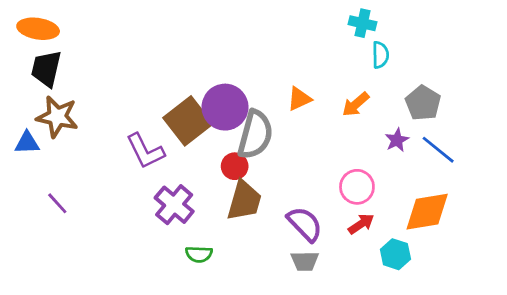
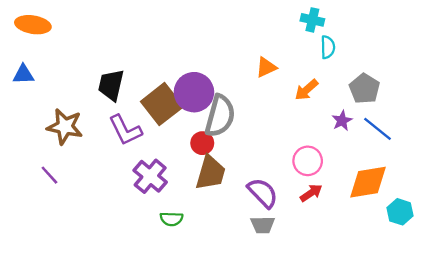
black trapezoid: (46, 69) -> (111, 85), moved
orange triangle: (299, 99) -> (266, 67), moved
brown star: (57, 117) -> (65, 127), moved
blue triangle: (27, 143) -> (23, 74), moved
cyan hexagon: (395, 254) -> (400, 212), moved

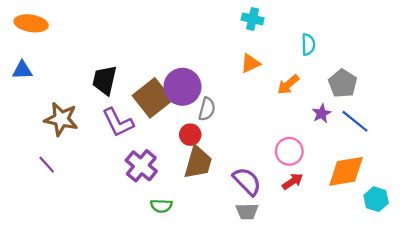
cyan cross: (312, 20) -> (253, 19), moved
gray semicircle: (220, 116) -> (207, 109), size x0.6

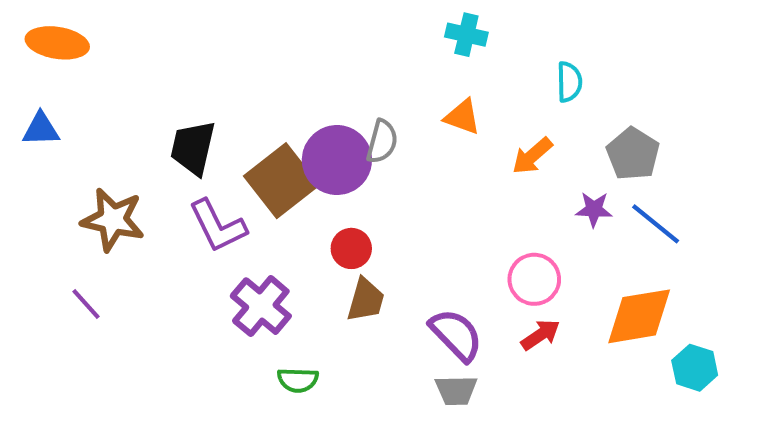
orange triangle: (250, 63) -> (462, 117), turned 45
gray semicircle: (207, 109) -> (382, 142), moved
purple star: (322, 113) -> (594, 209), turned 30
brown trapezoid: (198, 162) -> (366, 300), size x0.7

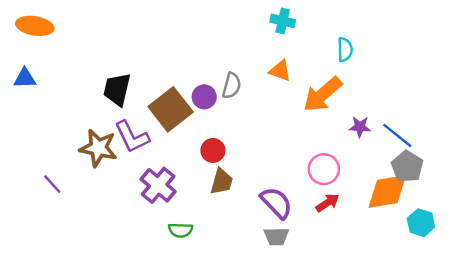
gray pentagon: (633, 154) -> (407, 167), moved
orange arrow: (532, 156) -> (323, 94), size x1.6
purple circle: (337, 160) -> (204, 97), size x0.6
brown star: (113, 220) -> (98, 148), moved

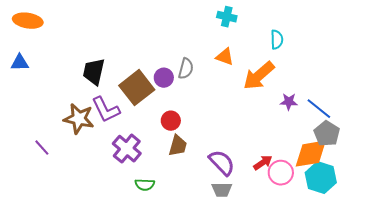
pink circle: (324, 169) -> (281, 173), moved
cyan hexagon: (421, 223) -> (321, 178), moved, size x1.4

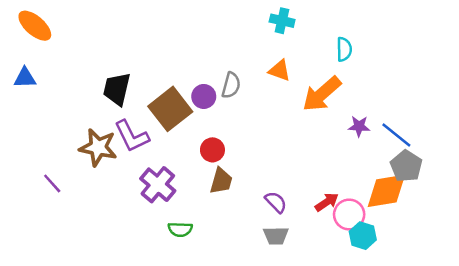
orange ellipse: (28, 21) -> (35, 26), turned 32
purple semicircle: (222, 163) -> (276, 202), size x0.7
cyan hexagon: (321, 178) -> (363, 236), moved, size x0.7

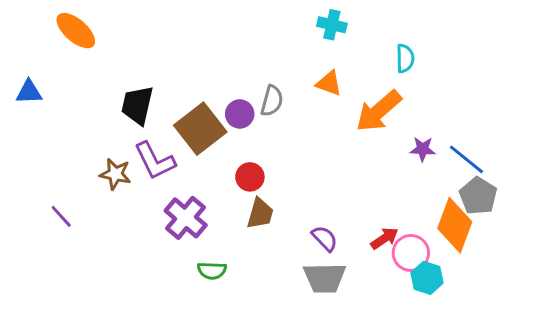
orange ellipse: (35, 26) -> (76, 31), moved
brown star: (98, 147) -> (115, 174), size x0.7
orange diamond: (386, 191) -> (455, 225), turned -60
gray trapezoid: (276, 236) -> (325, 278), size x1.4

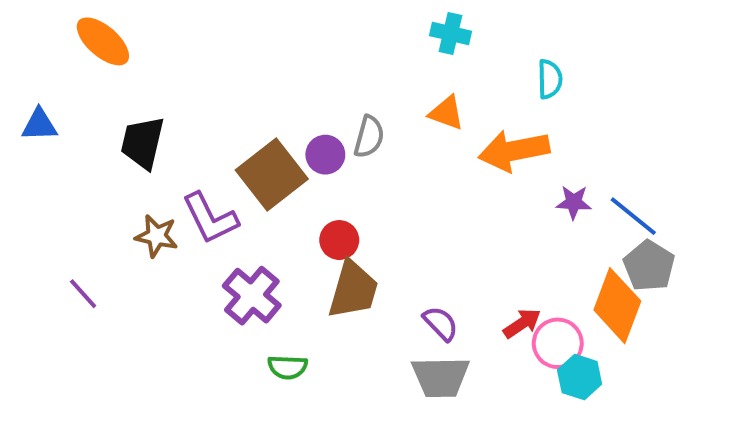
black trapezoid: (137, 105) -> (143, 143), moved
orange arrow: (379, 111) -> (514, 151), turned 30
brown trapezoid: (260, 213) -> (353, 290), size x1.4

